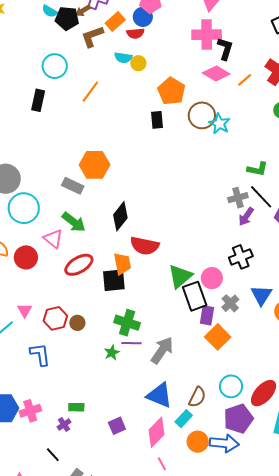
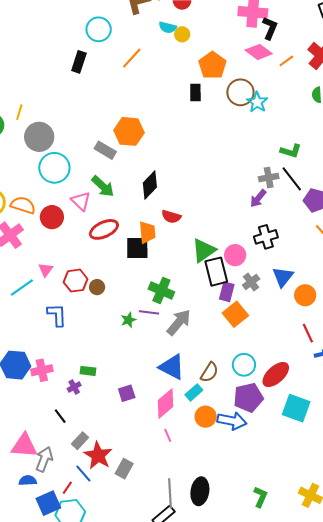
purple arrow: (246, 217) -> (258, 198), moved
red semicircle: (145, 246) -> (171, 217), size x0.7
green cross: (127, 323) -> (161, 290), moved

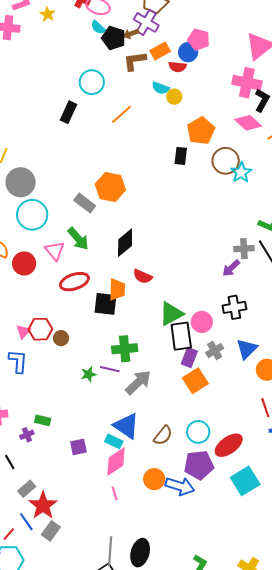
pink triangle: (46, 270) -> (23, 331), moved
green cross: (161, 290) -> (125, 349), turned -35
cyan rectangle: (194, 392) -> (114, 441), moved, turned 60
cyan square: (296, 408) -> (245, 481), turned 32
gray rectangle: (124, 469) -> (51, 531), moved

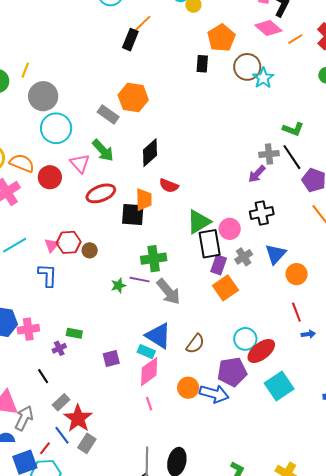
black rectangle: (68, 112) -> (130, 40), moved
gray arrow: (138, 382) -> (168, 292), turned 96
cyan circle: (198, 432) -> (245, 339), moved

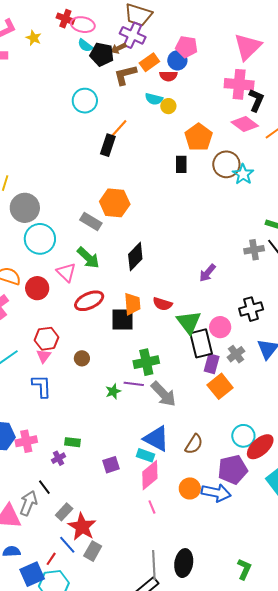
purple arrow: (257, 174) -> (208, 273), moved
red semicircle: (169, 186) -> (162, 304), moved
green triangle: (199, 222) -> (189, 322), turned -32
red hexagon: (69, 242) -> (47, 339), moved
gray arrow: (24, 418) -> (28, 503), moved

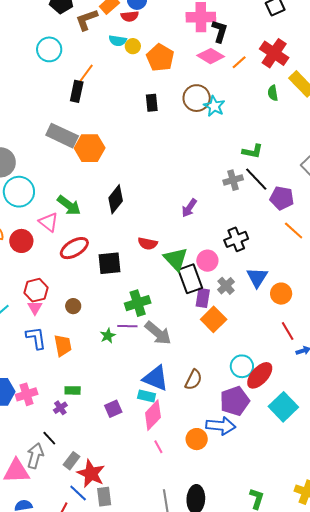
orange pentagon: (199, 137) -> (160, 58), moved
gray rectangle: (91, 221) -> (62, 136), moved, size x1.4
orange trapezoid: (132, 304) -> (63, 345), moved
orange circle: (190, 488) -> (197, 439), moved
gray rectangle: (93, 551) -> (104, 497), turned -30

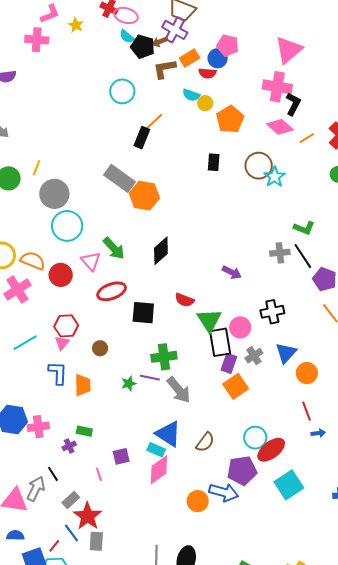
purple arrow: (189, 208) -> (232, 272), turned -108
pink line: (158, 447) -> (99, 474), moved

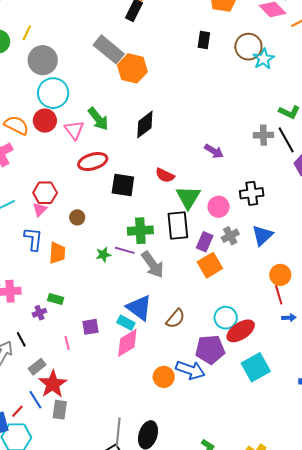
red circle: (61, 275) -> (45, 121), moved
black rectangle: (220, 342) -> (178, 226), moved
orange circle: (307, 373) -> (280, 275), moved

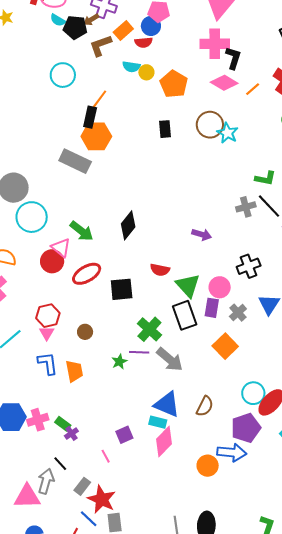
orange hexagon: (132, 68) -> (96, 136), moved
red circle: (45, 121) -> (52, 261), moved
green cross: (140, 231) -> (149, 329), turned -30
purple rectangle: (205, 242) -> (212, 308), moved
green rectangle: (56, 299) -> (63, 424), moved, turned 35

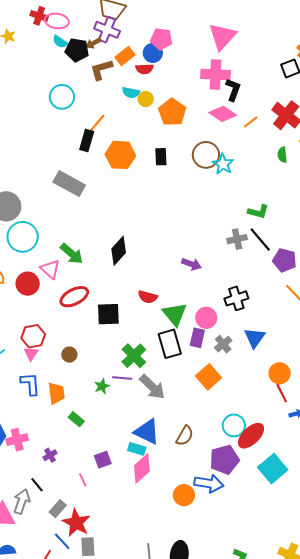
orange hexagon: (96, 136) -> (120, 155), moved
red circle: (52, 261) -> (28, 284), moved
green rectangle: (63, 424) -> (76, 419), moved

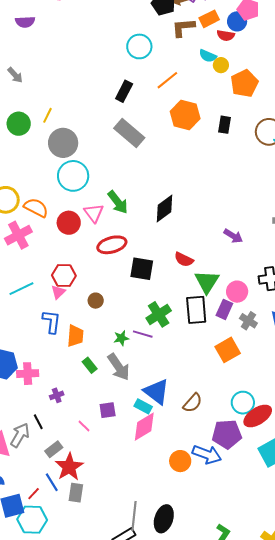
black rectangle: (87, 140) -> (124, 91), moved
gray cross: (223, 344) -> (248, 321), turned -30
gray arrow: (152, 387) -> (119, 367), moved
pink line: (83, 480) -> (84, 426), turned -32

